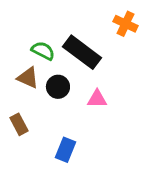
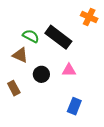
black circle: (58, 87) -> (41, 74), moved
blue rectangle: (65, 150) -> (74, 106), moved

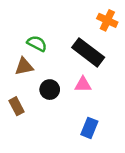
black rectangle: (58, 37) -> (88, 52), moved
brown triangle: (20, 55) -> (24, 66), turned -35

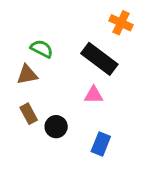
black circle: (50, 90) -> (56, 127), moved
brown rectangle: (16, 106) -> (29, 114), moved

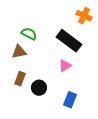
pink triangle: (94, 95) -> (65, 66), turned -32
brown rectangle: (29, 114) -> (20, 79), turned 48

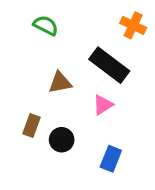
green semicircle: (29, 34) -> (46, 25), moved
brown triangle: (19, 52) -> (60, 83), moved

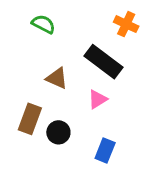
brown triangle: (60, 83) -> (57, 78), turned 35
brown rectangle: (31, 125) -> (30, 119), size x1.4

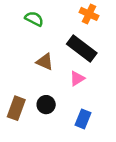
orange cross: (126, 24) -> (89, 14), moved
brown rectangle: (30, 119) -> (16, 108), moved

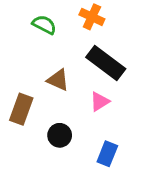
orange cross: (89, 14) -> (92, 17), moved
brown rectangle: (16, 108) -> (21, 109), moved

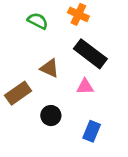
pink triangle: (100, 101) -> (85, 87), turned 30
brown rectangle: (21, 109) -> (18, 93), turned 35

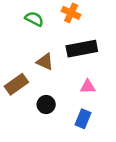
black rectangle: (90, 54) -> (82, 49), turned -48
pink triangle: (85, 87) -> (88, 87), moved

